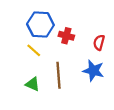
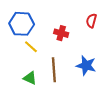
blue hexagon: (40, 24) -> (22, 24), moved
red semicircle: (99, 43) -> (91, 21), moved

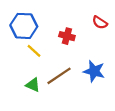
red semicircle: (91, 21) -> (100, 22), turned -72
brown line: (54, 70) -> (59, 76), turned 60

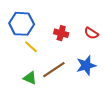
red semicircle: (100, 22) -> (91, 33), moved
blue star: (94, 71) -> (86, 65), turned -30

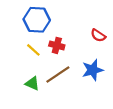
blue hexagon: (22, 24) -> (37, 20), moved
red cross: (61, 33) -> (57, 45), moved

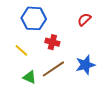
red semicircle: (98, 35) -> (84, 19), moved, turned 104
yellow line: (33, 50) -> (21, 50), moved

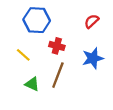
blue star: (85, 65) -> (93, 58), moved
brown line: (53, 69) -> (58, 75), turned -35

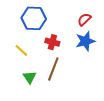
blue star: (93, 58) -> (85, 41), moved
green triangle: (32, 84) -> (30, 77), turned 32

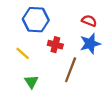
red semicircle: (84, 19) -> (89, 21), turned 64
brown line: (53, 69) -> (71, 70), moved

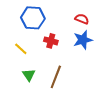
brown line: (71, 70) -> (56, 77), moved

